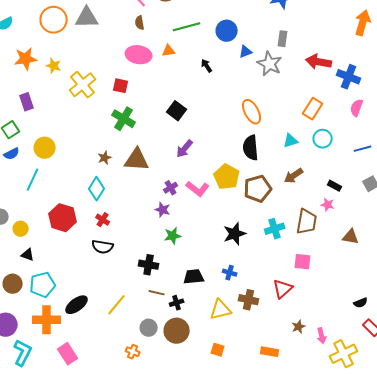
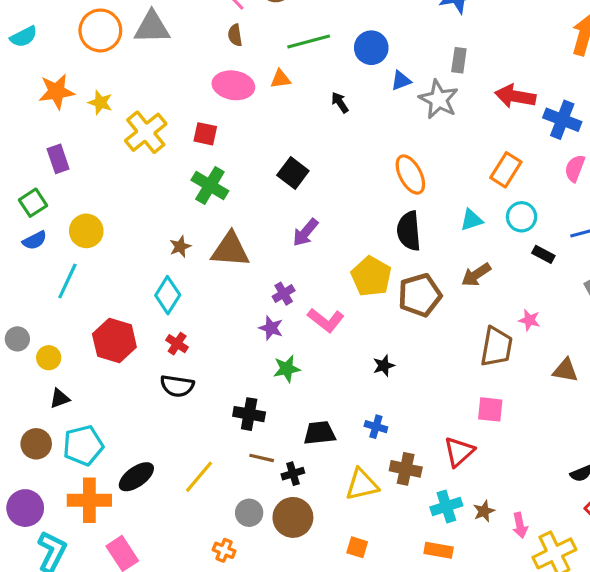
black rectangle: (335, 186) -> (543, 254), moved
pink L-shape: (198, 189) -> (326, 320), moved
cyan cross: (275, 229) -> (446, 506), moved
black star: (235, 234) -> (384, 366), size x0.6
black triangle: (28, 255) -> (60, 398), turned -40

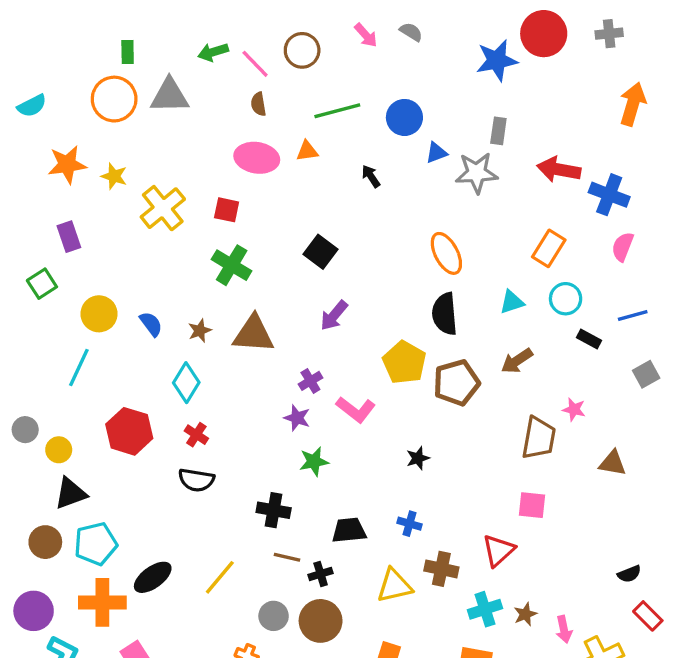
gray star: (439, 99) -> (477, 173), turned -30
blue semicircle: (35, 240) -> (151, 324), moved, turned -100
black triangle: (60, 398) -> (70, 493), size x1.5

